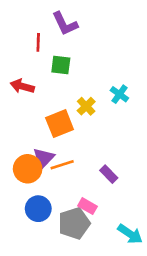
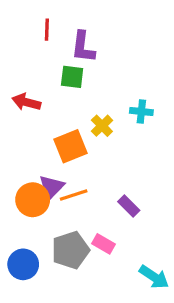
purple L-shape: (65, 24) -> (83, 47), moved, turned 32
red line: (38, 42) -> (47, 30), moved
cyan cross: (119, 94) -> (141, 112), turned -30
blue circle: (38, 209) -> (23, 264), moved
gray pentagon: (74, 223) -> (70, 250), moved

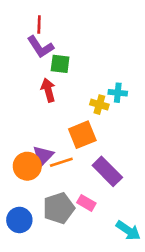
purple L-shape: (83, 47) -> (40, 47), moved, turned -40
red arrow: (26, 102) -> (48, 90), moved, turned 60
yellow cross: (102, 126) -> (99, 105), moved, turned -30
orange square: (70, 146) -> (82, 135), moved
purple rectangle: (129, 206) -> (107, 171), size x1.6

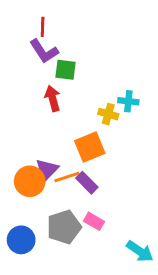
purple rectangle: (107, 171) -> (87, 183), moved, size x0.7

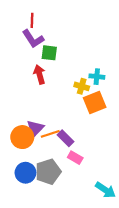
orange square: (90, 147) -> (95, 103), moved
pink rectangle: (94, 221) -> (75, 158), moved
blue circle: (21, 240) -> (25, 173), moved

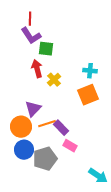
yellow cross: (82, 86) -> (54, 80), moved, turned 32
purple triangle: (35, 128) -> (33, 109), moved
blue circle: (25, 173) -> (24, 150), moved

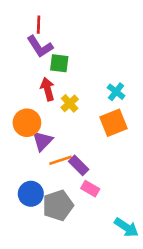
cyan cross: (90, 71) -> (116, 92), turned 32
orange circle: (21, 127) -> (27, 123), moved

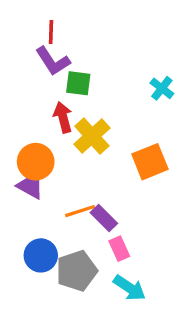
cyan cross: (116, 92) -> (162, 88), moved
yellow cross: (70, 103) -> (92, 136), size x1.5
purple triangle: (42, 141) -> (31, 186), moved, turned -45
pink rectangle: (90, 189) -> (119, 249), turned 36
cyan arrow: (126, 227) -> (129, 288), moved

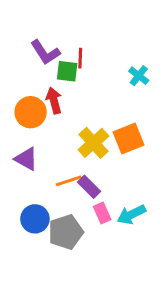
red line: (51, 32) -> (80, 58), moved
yellow cross: (92, 136) -> (93, 143), moved
orange circle: (36, 162) -> (31, 112), moved
cyan arrow: (129, 288) -> (131, 214), moved, turned 120

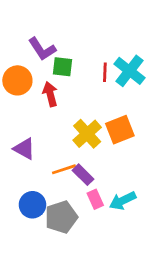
red line: (80, 58) -> (105, 72), moved
cyan cross: (139, 76) -> (129, 71), size x1.6
orange circle: (31, 112) -> (17, 80), moved

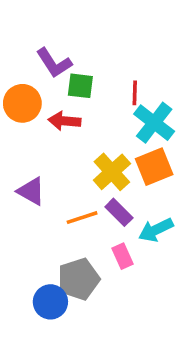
cyan cross: (129, 71) -> (154, 123), moved
red arrow: (50, 94) -> (64, 121), turned -70
purple rectangle: (83, 175) -> (119, 212), moved
cyan arrow: (123, 201) -> (156, 230), moved
blue circle: (32, 205) -> (50, 302), moved

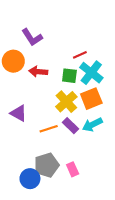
green square: (80, 86) -> (69, 76), moved
red line: (135, 93) -> (80, 55), turned 64
cyan arrow: (156, 230) -> (92, 125), moved
pink rectangle: (122, 256) -> (73, 169), moved

